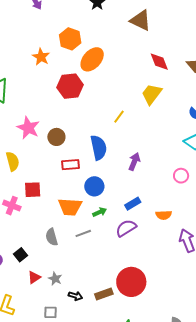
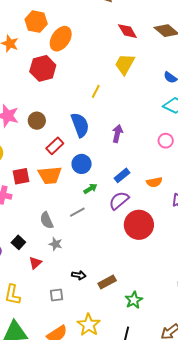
red rectangle: (71, 165) -> (55, 146), turned -30
orange trapezoid: (70, 207) -> (50, 175), moved
gray star: (55, 279) -> (56, 244), moved
red circle: (131, 282) -> (139, 225), moved
brown rectangle: (104, 294) -> (107, 282), moved

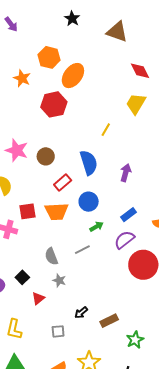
black arrow: (79, 275) -> (81, 313), turned 128

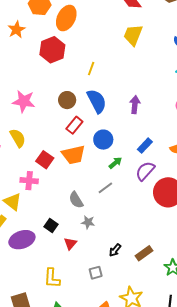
orange star: (22, 78) -> (16, 30), turned 30
yellow line: (106, 130) -> (91, 69), moved
brown circle: (46, 156) -> (67, 100), moved
red square: (27, 211) -> (45, 160), turned -36

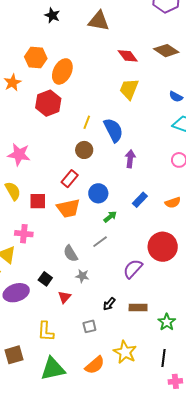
brown circle: (67, 100) -> (84, 150), moved
blue semicircle: (97, 101) -> (113, 130), moved
red square: (45, 160) -> (38, 201), moved, turned -36
purple semicircle: (145, 171) -> (133, 269), moved
brown rectangle: (144, 253) -> (138, 307), turned 36

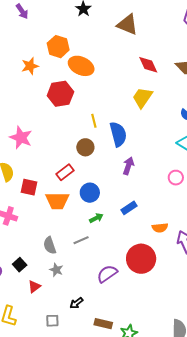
orange ellipse: (62, 71) -> (81, 66), turned 75
yellow line: (87, 122) -> (94, 121), turned -48
orange semicircle: (173, 203) -> (160, 228), moved
brown rectangle: (138, 307) -> (103, 324), moved

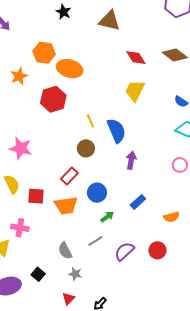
red circle: (141, 259) -> (157, 250), size x0.6
purple semicircle: (107, 274) -> (124, 251), moved
red triangle: (34, 287) -> (68, 299), moved

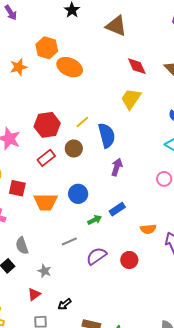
red hexagon: (53, 99) -> (47, 125), moved
yellow line: (90, 121) -> (82, 122), turned 64
red rectangle: (69, 176) -> (46, 158), moved
green arrow: (107, 217) -> (95, 220), moved
gray semicircle: (65, 251) -> (22, 246), moved

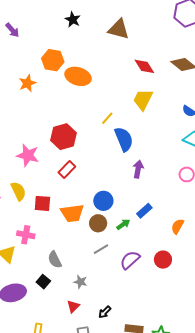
yellow line: (82, 122) -> (107, 118), moved
brown circle: (74, 148) -> (98, 223), moved
orange semicircle: (148, 229) -> (178, 226), turned 133

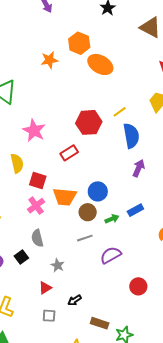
red hexagon: (63, 137) -> (89, 122), moved
pink cross: (26, 235) -> (36, 206), moved, turned 30
red circle: (163, 260) -> (138, 286), moved

